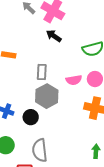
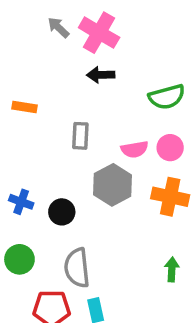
black arrow: (54, 36) -> (101, 75), turned -35
gray hexagon: (47, 96) -> (113, 185), moved

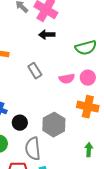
gray rectangle: (80, 136) -> (35, 71), turned -35
gray hexagon: (113, 185) -> (54, 125), moved
black circle: (62, 212) -> (20, 123), moved

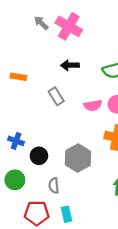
black arrow: (47, 35) -> (70, 65), moved
gray semicircle: (33, 149) -> (54, 186), size x0.6

